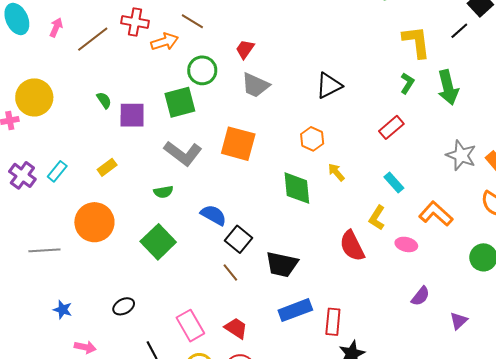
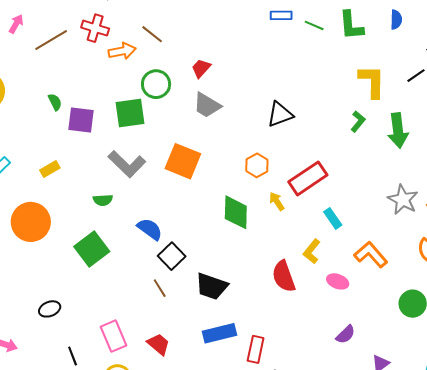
red rectangle: (391, 127) -> (308, 178), moved, size x1.5

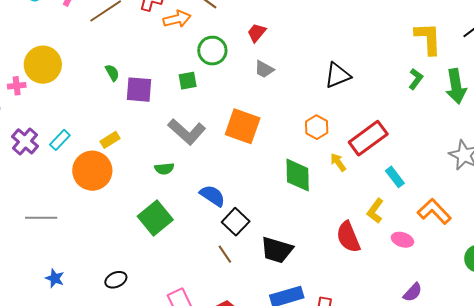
gray trapezoid: (207, 105) -> (264, 69), size x0.7
green square: (130, 113) -> (188, 81), size x0.6
orange circle: (31, 222) -> (92, 171), moved

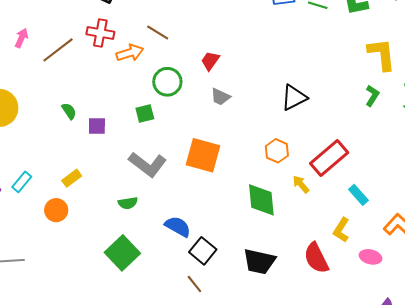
purple square: (139, 90) -> (97, 126), size x0.7
orange circle: (92, 171) -> (56, 210), size x0.6
black trapezoid: (277, 250) -> (259, 261), moved

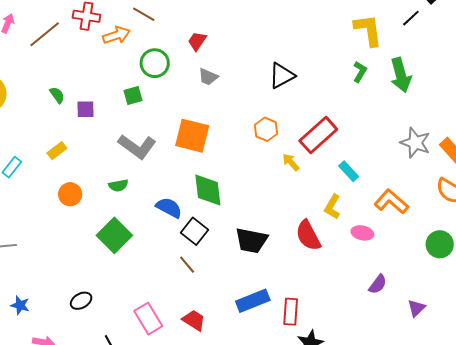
yellow rectangle: (72, 178) -> (57, 151), moved
green diamond: (261, 200) -> (208, 190), moved
orange circle: (56, 210) -> (70, 194), moved

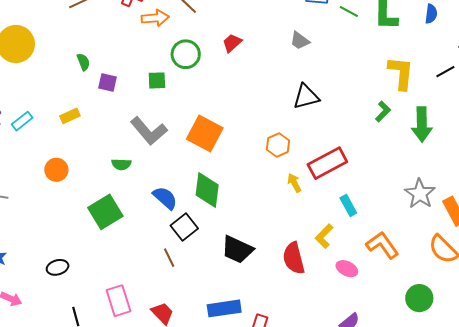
gray trapezoid: (208, 77) -> (300, 41), moved
orange circle: (70, 194) -> (56, 170), moved

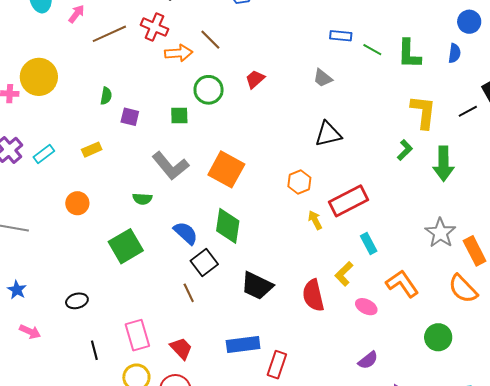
green semicircle: (83, 62) -> (106, 96), turned 30

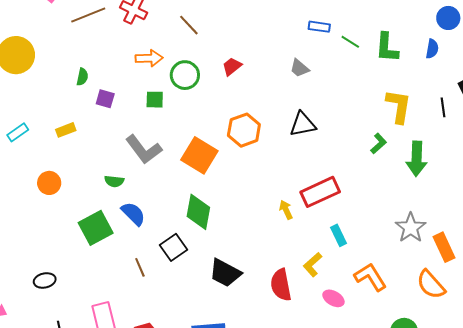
orange arrow: (179, 53) -> (149, 58), moved
black line: (468, 111) -> (443, 107), turned -72
orange hexagon: (299, 182) -> (244, 130), moved, size x1.4
blue semicircle: (186, 233) -> (133, 214), moved
brown line: (189, 293) -> (140, 267), moved

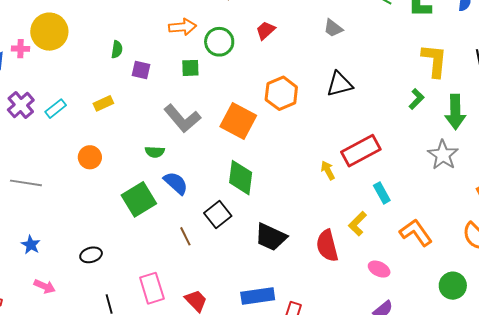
gray star: (411, 228) -> (443, 155), moved
pink ellipse: (333, 298) -> (379, 269), moved

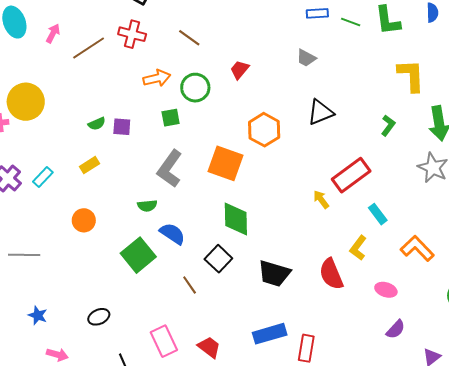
green semicircle: (117, 49) -> (97, 124), moved, turned 66
green L-shape: (416, 99) -> (388, 126), moved
gray L-shape: (182, 118) -> (170, 169), turned 84

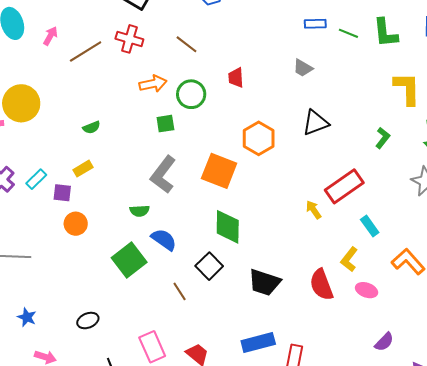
red trapezoid: (240, 70) -> (236, 78), turned -45
purple square: (122, 127) -> (62, 193), moved
pink ellipse: (386, 290) -> (367, 290), moved

